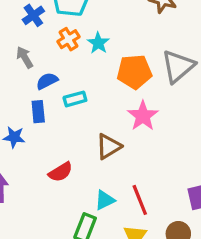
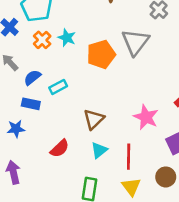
blue rectangle: (38, 112) -> (31, 104), turned -60
pink star: (143, 116) -> (146, 117), moved
cyan triangle: (105, 200) -> (99, 150), moved
red line: (140, 200) -> (129, 157), turned 35

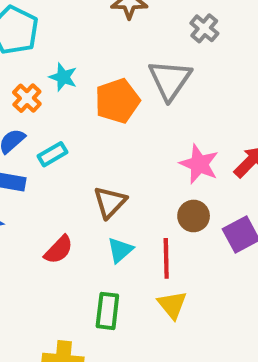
orange cross: (42, 40) -> (27, 98), moved
pink star: (146, 117) -> (199, 164), moved
brown circle: (166, 177) -> (194, 216), moved

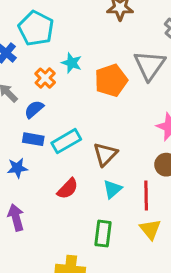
cyan rectangle: (53, 154) -> (66, 141), moved, size x1.4

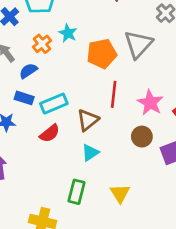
red semicircle: (68, 189) -> (50, 133), moved
red line: (146, 195) -> (114, 94), moved

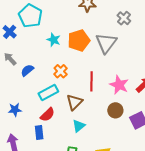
orange cross: (42, 44) -> (61, 71), moved
orange pentagon: (102, 54) -> (79, 40), moved
blue rectangle: (24, 98) -> (39, 133), moved, turned 72

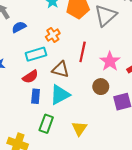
brown triangle: (74, 102) -> (61, 70), turned 48
cyan triangle: (79, 126) -> (60, 95), size x1.5
blue rectangle: (39, 133) -> (36, 96), moved

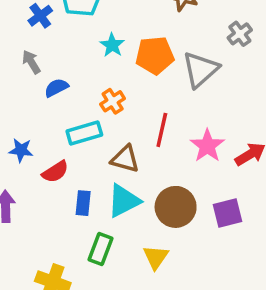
red semicircle: (30, 77) -> (55, 172), moved
brown circle: (101, 87) -> (176, 207), moved, size x1.5

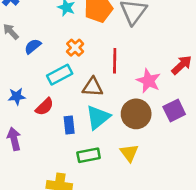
pink star: (207, 146) -> (148, 81), moved
green rectangle: (101, 249) -> (89, 155), turned 70

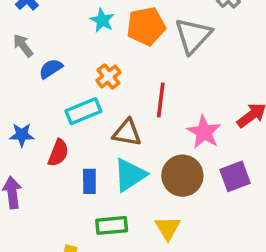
red semicircle: (45, 107) -> (58, 153), turned -30

